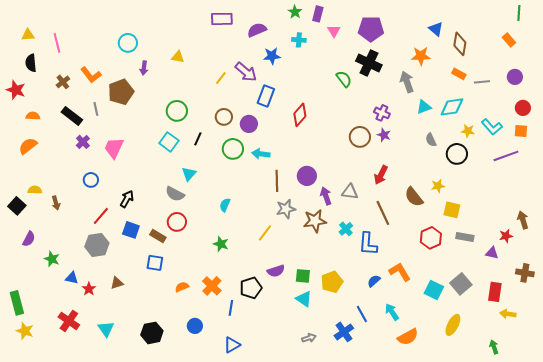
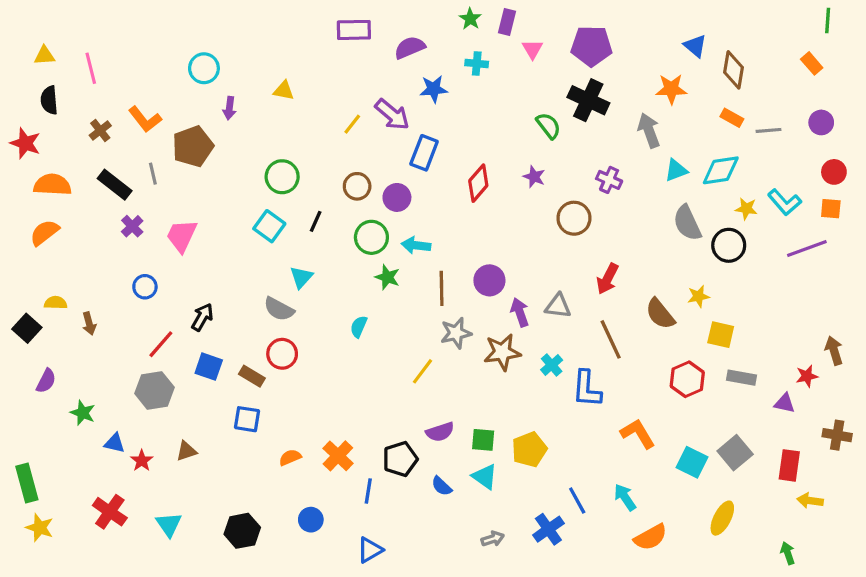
orange semicircle: (33, 116) -> (52, 185), size x1.6
purple star: (384, 135) -> (534, 177), moved
gray semicircle: (431, 140) -> (687, 223), size x1.6
green star: (221, 244) -> (387, 277), moved
blue semicircle: (374, 281) -> (442, 486), moved, turned -96

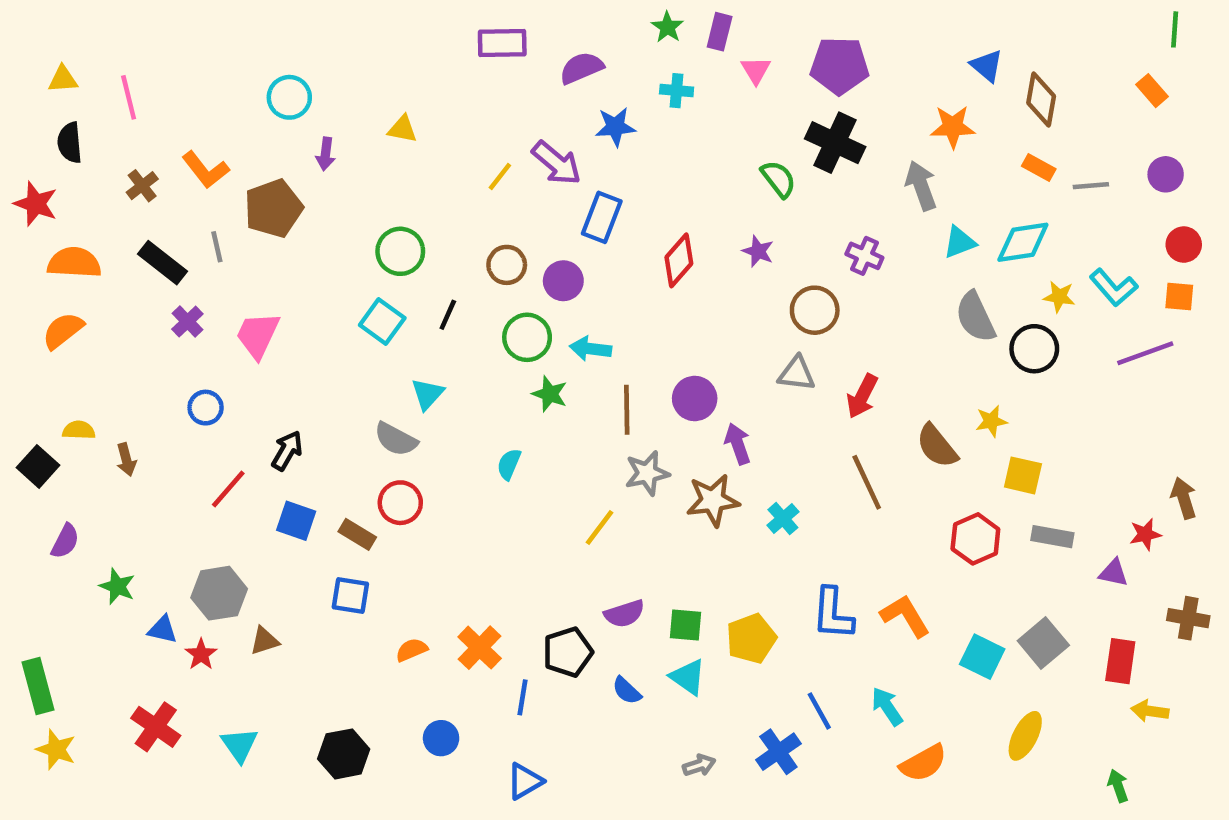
gray triangle: (558, 306) -> (797, 374), moved
blue L-shape: (587, 389) -> (833, 614), moved
gray hexagon: (154, 390) -> (219, 593), moved

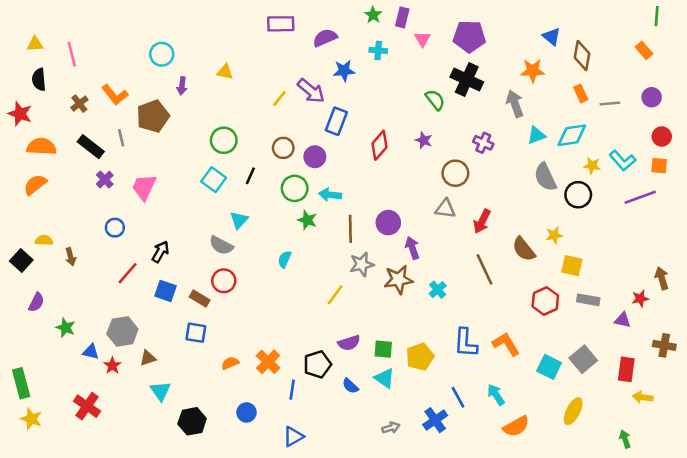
orange rectangle: (1039, 168) -> (581, 93), turned 36
cyan triangle: (240, 745) -> (160, 391), moved

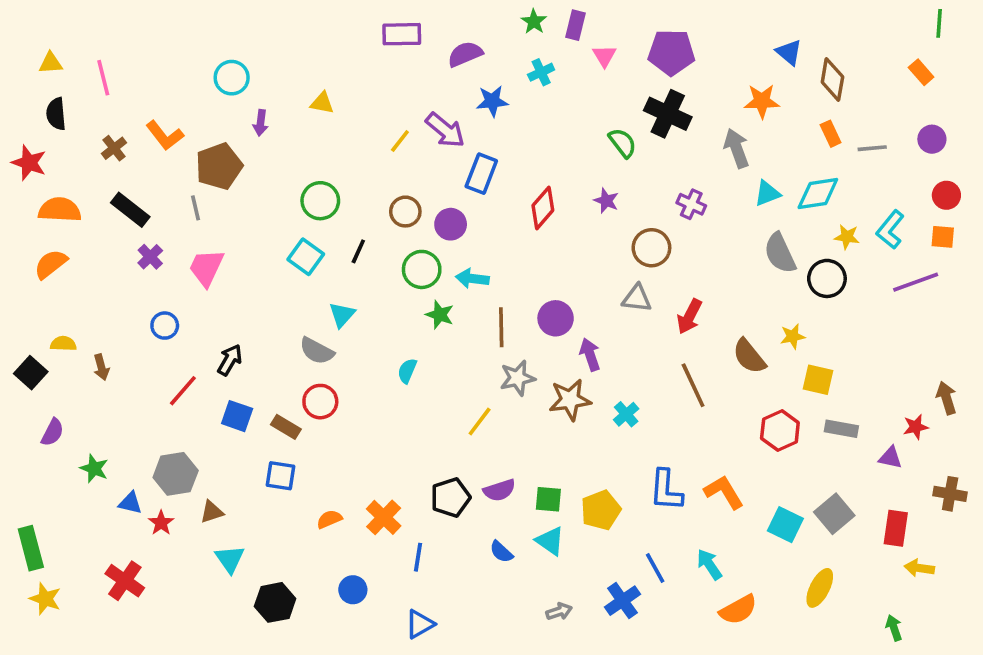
cyan cross: (378, 50) -> (541, 72), turned -30
gray line: (121, 138) -> (195, 208), moved
cyan L-shape: (622, 161) -> (890, 230), turned 80
black pentagon: (317, 364) -> (451, 497), moved

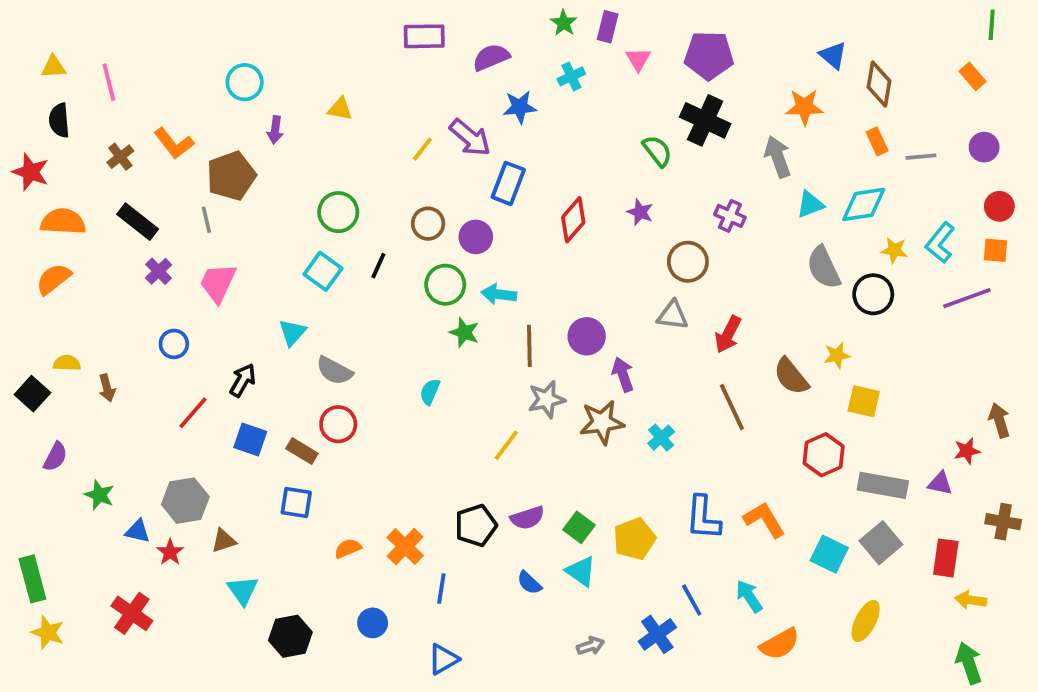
cyan triangle: (342, 315) -> (292, 332), moved
gray rectangle: (841, 429) -> (883, 485), moved, size x1.4
green square: (548, 499) -> (579, 527), turned 32
green arrow: (894, 628) -> (969, 663), moved, size x1.5

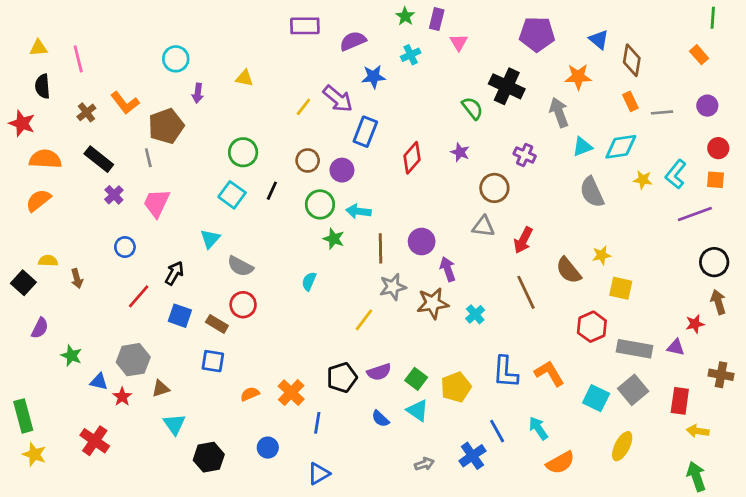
purple pentagon: (709, 55) -> (537, 34), moved
black circle: (873, 294) -> (714, 262), moved

